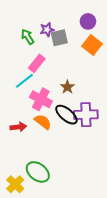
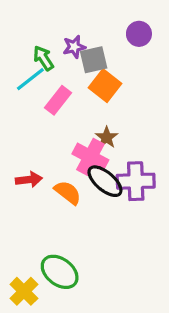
orange square: (92, 45) -> (105, 86), moved
cyan line: (24, 81) -> (30, 79), moved
pink cross: (41, 99) -> (90, 157), moved
red arrow: (18, 127) -> (29, 180), moved

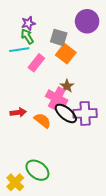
purple circle: (139, 34) -> (87, 21), size x1.5
purple star: (74, 47) -> (28, 23), moved
gray square: (94, 60) -> (59, 37), turned 30
cyan line: (30, 79) -> (19, 50), turned 30

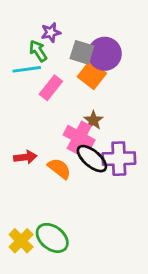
purple circle: (87, 21) -> (105, 54), moved
purple star: (28, 23) -> (51, 32), moved
yellow cross: (15, 182) -> (21, 241), moved

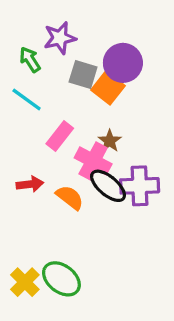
purple star: (51, 32) -> (60, 38), size x1.4
green arrow: (38, 51) -> (30, 60), moved
gray square: (82, 52) -> (83, 75), moved
cyan line: (27, 69) -> (27, 99), moved, turned 44
pink rectangle: (51, 88) -> (60, 136), moved

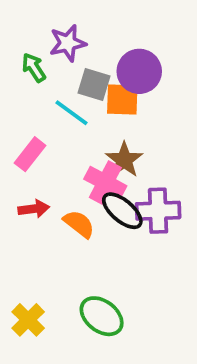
orange square: (108, 88) -> (122, 100), turned -36
cyan line: (27, 99) -> (71, 113), moved
pink rectangle: (60, 136) -> (30, 154), moved
brown star: (110, 141) -> (124, 160), size x1.4
green ellipse: (61, 279) -> (102, 316), moved

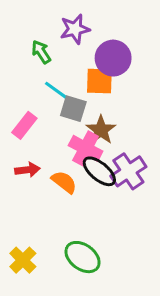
purple star: (68, 43) -> (75, 29), moved
green arrow: (34, 68) -> (41, 52), moved
gray square: (94, 85) -> (73, 109), moved
purple cross: (158, 211) -> (128, 171), turned -32

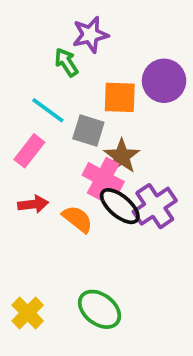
green arrow: (41, 52) -> (66, 62), moved
purple circle: (113, 58) -> (164, 81), moved
cyan line: (58, 92) -> (48, 110), moved

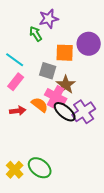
cyan line: (48, 110) -> (15, 60), moved
orange semicircle: (77, 219) -> (40, 105), moved
green ellipse: (100, 309) -> (40, 168), moved

